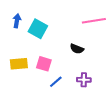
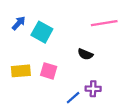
blue arrow: (17, 21) -> (19, 23), turned 32
blue line: (56, 82) -> (73, 98), moved

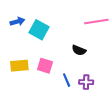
blue arrow: (19, 23) -> (17, 22), turned 32
blue line: (73, 98) -> (67, 80), moved, turned -72

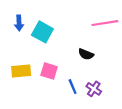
blue arrow: (17, 22) -> (19, 23), turned 104
purple cross: (86, 82) -> (94, 89), turned 32

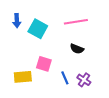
pink line: (105, 23) -> (76, 22), moved
yellow rectangle: (21, 71) -> (23, 77), moved

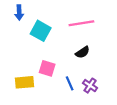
blue arrow: (17, 21) -> (19, 13), moved
black semicircle: (77, 49) -> (82, 52), turned -56

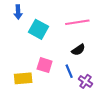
blue line: (70, 83) -> (69, 71), moved

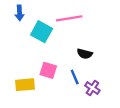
pink line: (77, 22) -> (69, 18), moved
black semicircle: (78, 50) -> (85, 54), turned 48

